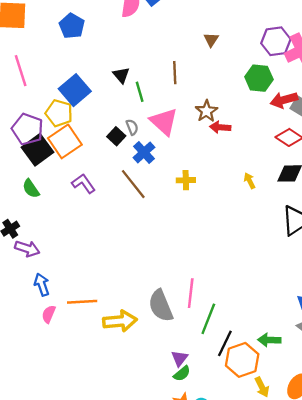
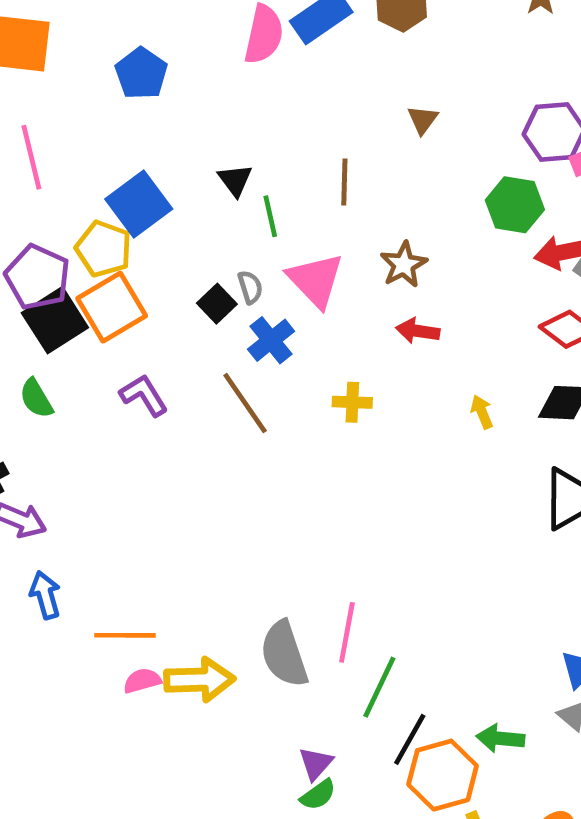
red arrow: (220, 127) -> (418, 331), moved
pink semicircle: (49, 314) -> (142, 681), moved, turned 48

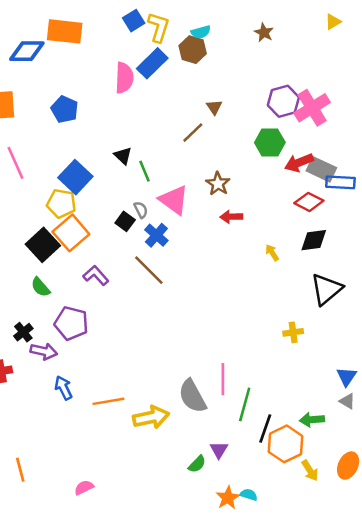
brown line: (344, 182) -> (193, 133), moved, turned 55
purple pentagon: (37, 277) -> (71, 323), moved
yellow cross: (352, 402) -> (293, 332), moved
pink semicircle: (142, 681) -> (84, 487), moved
green semicircle: (318, 795) -> (197, 464), moved

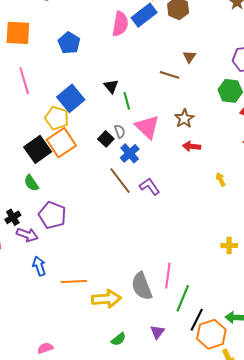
brown line: (193, 133) -> (170, 75), turned 54
purple L-shape: (96, 275) -> (150, 186), moved
green semicircle: (197, 464) -> (118, 339), moved

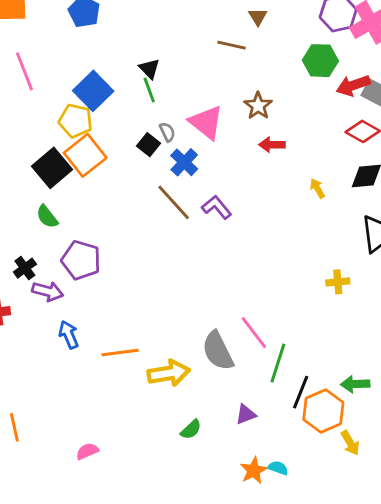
green line: (127, 101) -> (149, 90), moved
pink line: (168, 276) -> (254, 333), turned -40
purple triangle: (157, 332) -> (246, 414), turned 35

